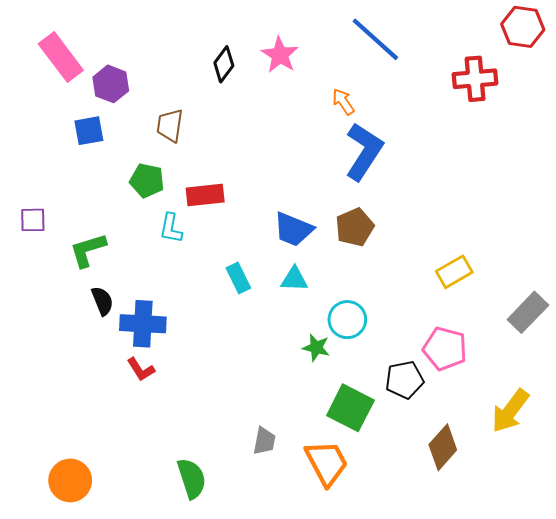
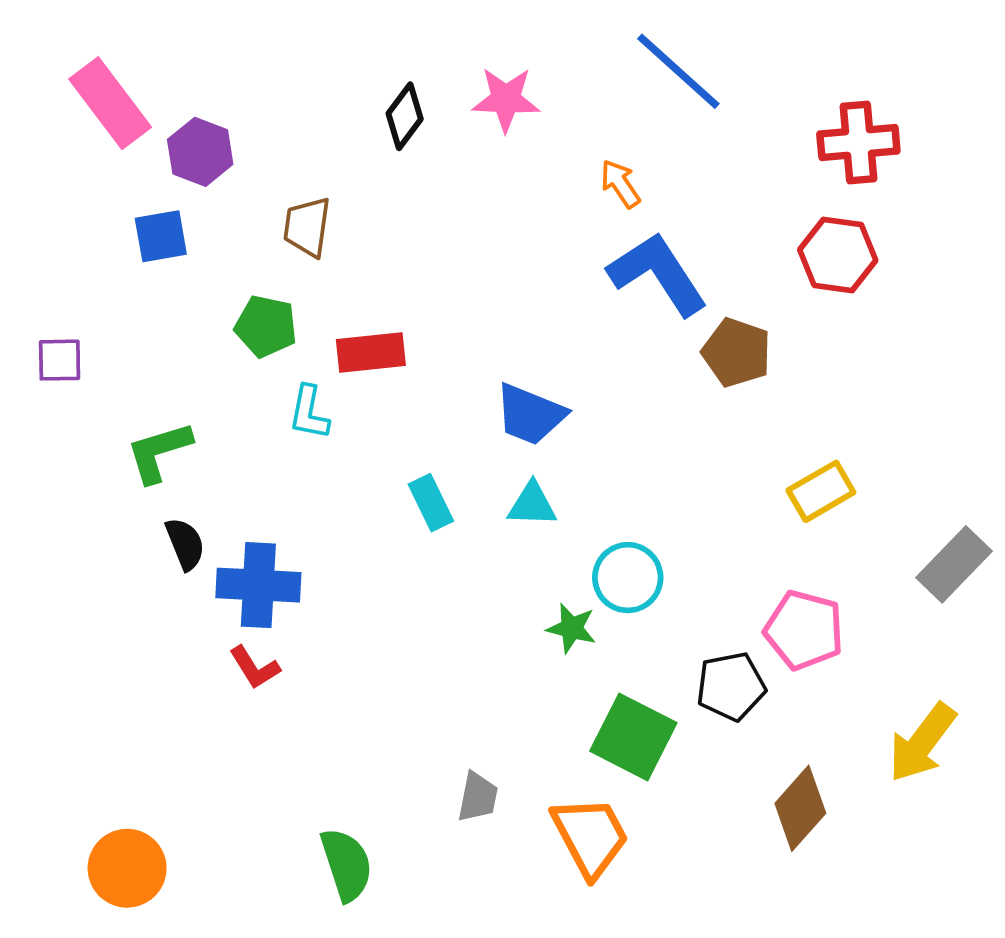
red hexagon: (523, 27) -> (838, 255), moved
pink star: (280, 55) -> (506, 99), turned -30
blue L-shape: (364, 151) -> (658, 274), turned -66
purple square: (33, 220) -> (60, 360), moved
brown pentagon: (355, 227) -> (737, 353), moved, turned -30

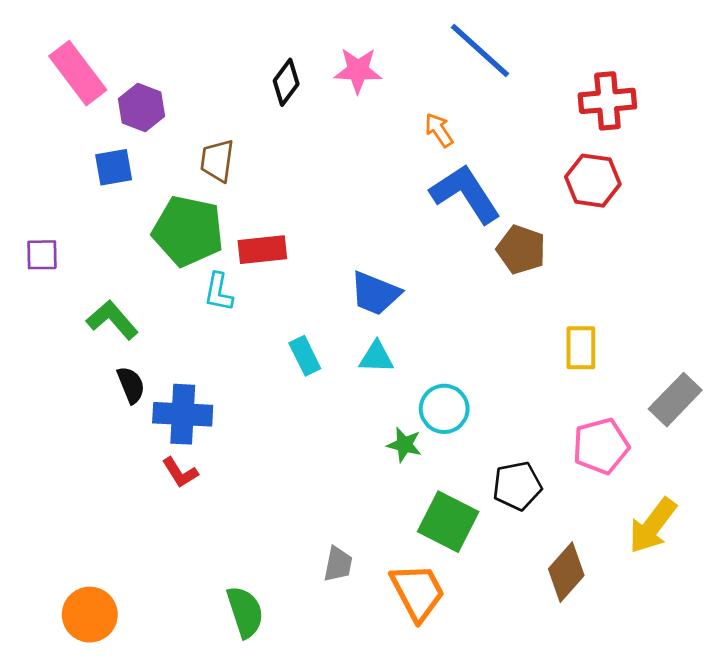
green pentagon: (266, 326) -> (188, 231), size x1.6
green L-shape: (159, 452) -> (112, 320), turned 66
yellow rectangle: (821, 491) -> (581, 348), turned -60
pink pentagon: (804, 630) -> (601, 446), moved, turned -30

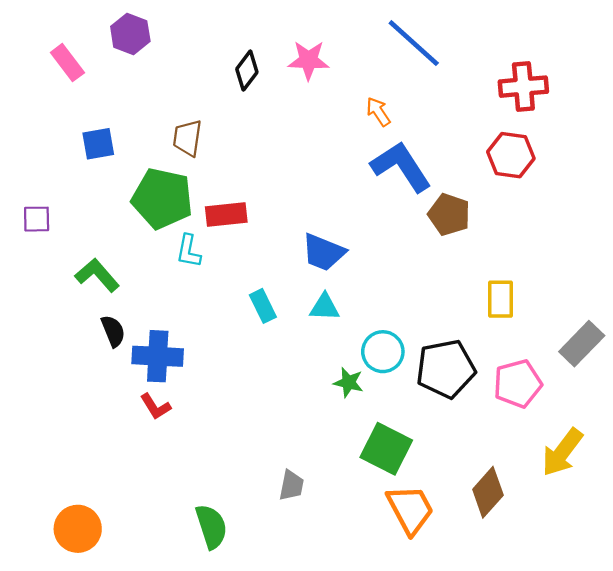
pink rectangle: (78, 73) -> (67, 63), size x0.7
purple hexagon: (142, 108) -> (130, 34), moved
black pentagon: (517, 486) -> (446, 369), moved, size x1.4
orange trapezoid: (418, 592) -> (410, 509), moved

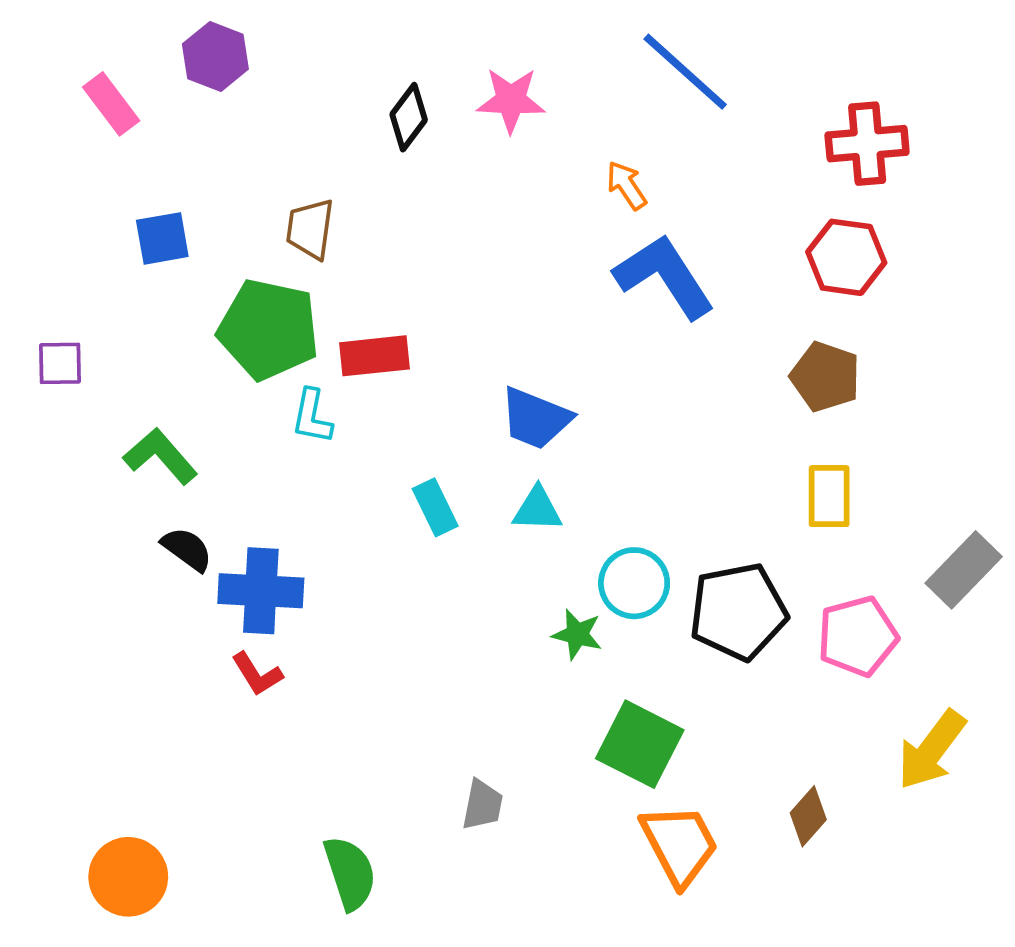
brown pentagon: (449, 215) -> (825, 377), moved
black semicircle: (113, 331) -> (187, 549), turned -32
brown diamond: (488, 492) -> (808, 816), size x0.7

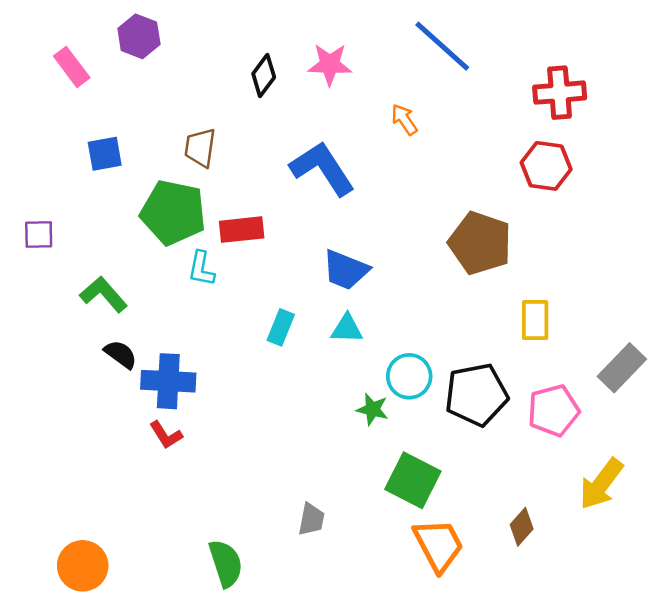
blue L-shape: (664, 276) -> (322, 168), moved
brown pentagon: (825, 377) -> (480, 243), moved, size x1.4
cyan rectangle: (435, 507) -> (281, 327), turned 48

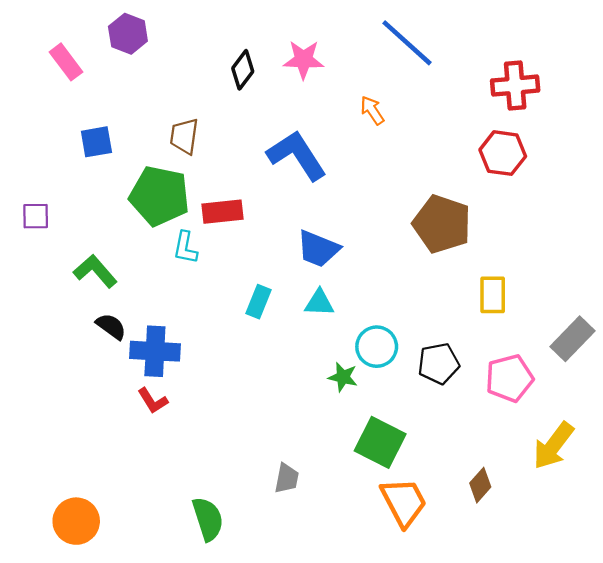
black pentagon: (476, 395) -> (439, 364), size x0.7

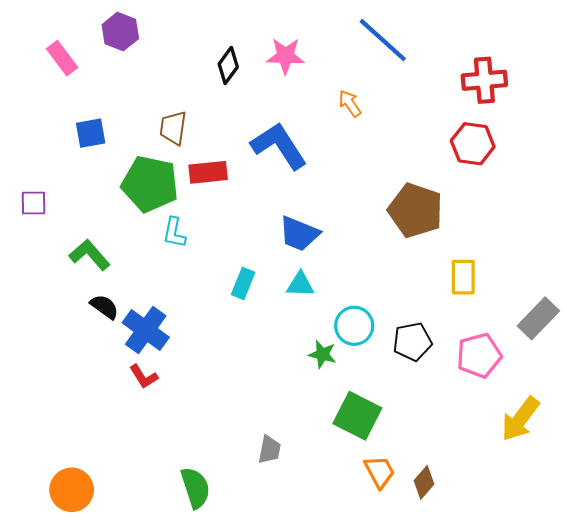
red rectangle: (222, 212) -> (208, 172), moved
blue cross: (155, 351) -> (146, 330), turned 33
brown diamond: (480, 485) -> (424, 482), moved
orange trapezoid: (404, 502) -> (380, 472), size x0.7

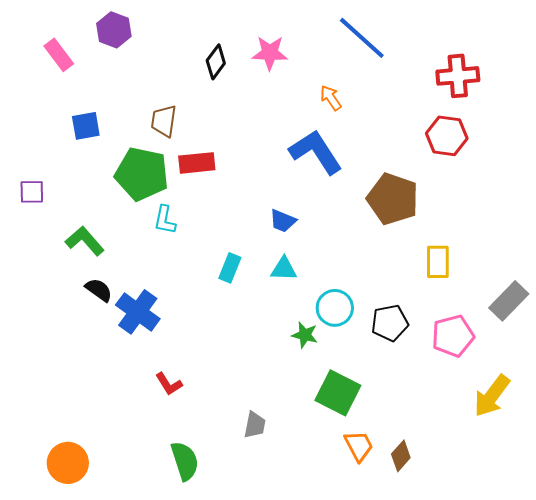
blue L-shape: (279, 146) -> (316, 152), moved
blue trapezoid: (299, 234) -> (283, 221), size x0.7
red L-shape: (144, 377) -> (169, 384), moved

